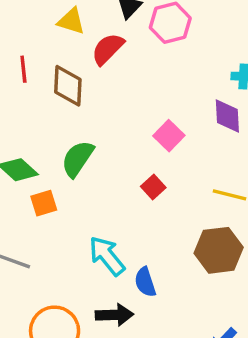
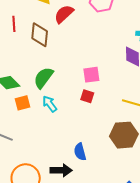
pink square: (169, 136) -> (91, 75), moved, turned 36
red square: (153, 187) -> (87, 96), turned -32
cyan arrow: (107, 256) -> (50, 104), moved, size x0.7

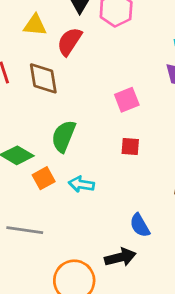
pink square: (91, 75) -> (127, 100), moved
cyan arrow: (50, 104) -> (81, 184), moved, turned -30

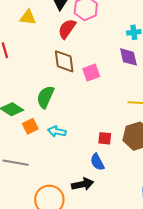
red semicircle: (69, 42) -> (67, 29), moved
brown diamond: (43, 78) -> (64, 61), moved
red square: (130, 146) -> (105, 138), moved

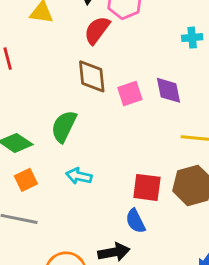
purple diamond: (128, 57) -> (169, 90), moved
orange square: (30, 126) -> (26, 180), moved
red square: (105, 138) -> (147, 187), size x1.5

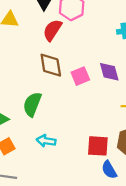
blue semicircle: (135, 221) -> (109, 170), moved

